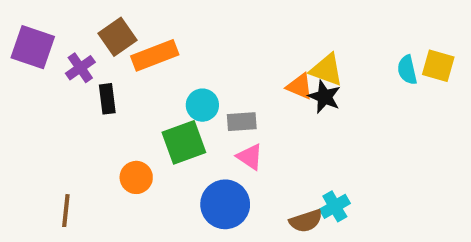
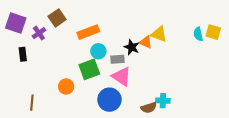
orange rectangle: (155, 55) -> (88, 32), moved
black star: (324, 97) -> (132, 47), moved
black rectangle: (107, 99) -> (23, 54), moved
pink triangle: (250, 157) -> (122, 76), size x1.5
cyan cross: (335, 206) -> (163, 101), turned 32

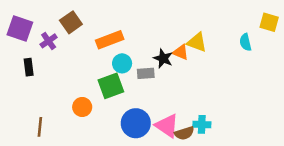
yellow square: (213, 32) -> (269, 22), moved
pink triangle: (122, 76) -> (167, 126), moved

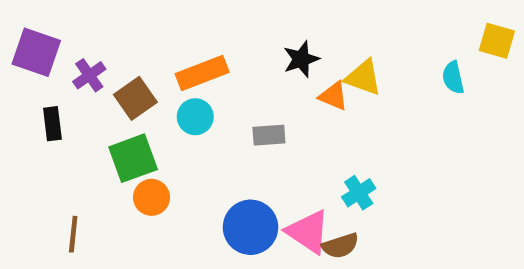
brown square: (71, 22) -> (135, 98), moved
black star: (163, 58) -> (301, 59), moved, turned 30
cyan circle: (122, 63) -> (195, 117), moved
green square: (111, 86) -> (133, 158), moved
cyan cross: (202, 124) -> (359, 193), moved, turned -35

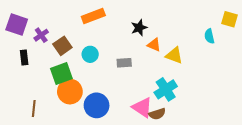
orange rectangle: (202, 73) -> (93, 16), moved
yellow triangle: (363, 78) -> (174, 55), moved
cyan cross: (359, 193) -> (166, 89), size x1.5
orange circle: (151, 197) -> (70, 92), size x1.5
blue circle: (250, 227) -> (97, 105), moved

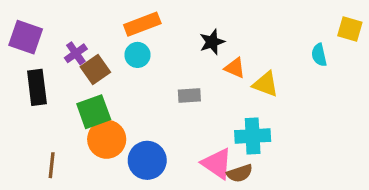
purple cross: (41, 35) -> (76, 53), moved
cyan circle: (90, 54) -> (137, 55), moved
black rectangle: (24, 57) -> (37, 87), size x1.5
cyan cross: (166, 89) -> (253, 136), turned 30

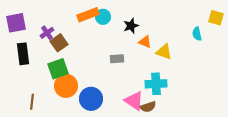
purple square: (26, 37) -> (16, 23), turned -30
cyan circle: (137, 55) -> (103, 17), moved

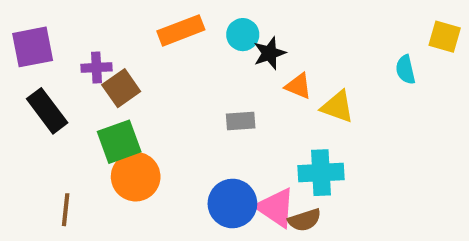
cyan circle: (103, 17) -> (243, 35), moved
purple cross: (47, 33) -> (96, 68), turned 32
black rectangle: (23, 54) -> (47, 111), turned -30
blue circle: (91, 99) -> (232, 203), moved

